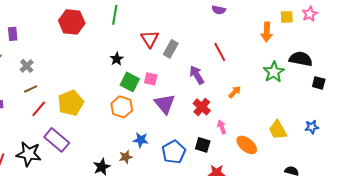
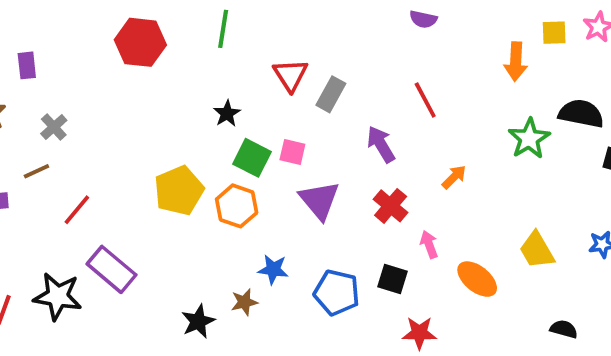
brown line: (31, 89) -> (36, 171), moved
yellow pentagon: (71, 103) -> (179, 191), moved
blue pentagon: (174, 152) -> (337, 293), turned -30

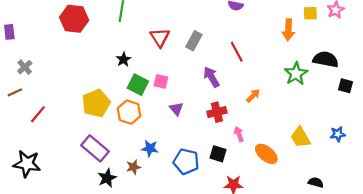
gray rectangle: (331, 94) -> (194, 41), moved
purple triangle: (319, 200) -> (176, 109), size x0.6
red cross: (391, 206) -> (217, 112), turned 36
purple rectangle: (112, 269) -> (95, 148), moved

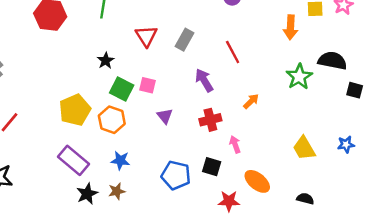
blue star: (150, 148) -> (120, 160), moved
orange ellipse: (266, 154) -> (257, 181), moved
brown star: (133, 167) -> (117, 191), moved
black semicircle: (316, 182) -> (305, 199), moved

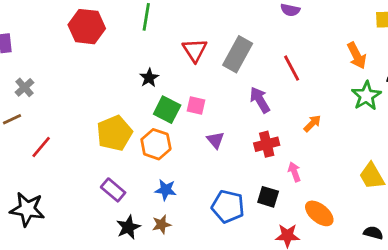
orange arrow: (291, 27) -> (357, 56), moved, turned -30
gray rectangle: (184, 40) -> (238, 54), size x1.4
purple rectangle: (74, 160) -> (113, 190), size x0.7

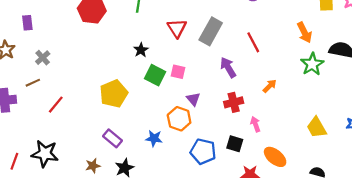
orange hexagon: (156, 144) -> (179, 119), moved
brown star: (162, 224) -> (93, 166), moved

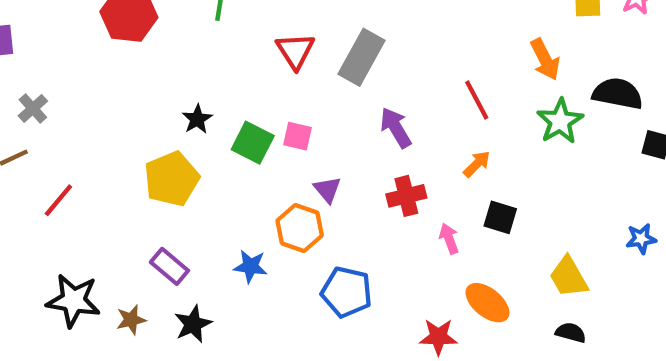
red line: (253, 42) -> (477, 100), moved
black star: (141, 50) -> (197, 119), moved
yellow trapezoid: (317, 127) -> (569, 277), moved
black square: (235, 144) -> (500, 217), moved
black star: (45, 154) -> (73, 301), moved

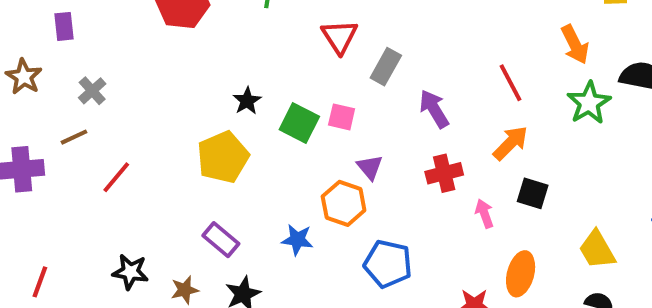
gray rectangle: (362, 57) -> (386, 67), moved, size x0.7
orange arrow: (477, 164) -> (511, 143), size x1.4
black star: (73, 301) -> (130, 272), size x0.7
orange ellipse: (487, 303) -> (521, 274), turned 66

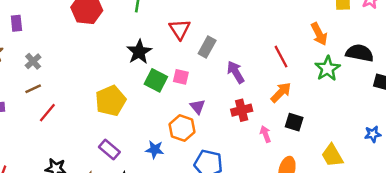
black star: (247, 101) -> (139, 52), moved, size x1.5
brown line: (74, 137) -> (33, 89), moved

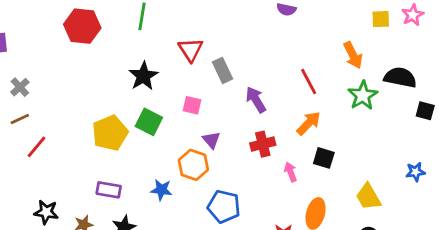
gray rectangle: (207, 47) -> (223, 70), turned -54
green square: (156, 80) -> (149, 122), moved
purple rectangle: (109, 150) -> (109, 190), turned -30

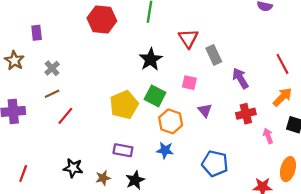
orange hexagon: (193, 165) -> (171, 121), moved

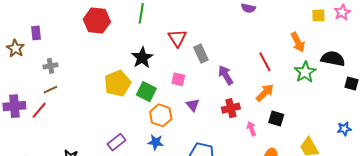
brown star: (14, 61) -> (15, 48), moved
gray cross: (52, 68) -> (50, 66), turned 32
yellow pentagon: (124, 105) -> (117, 83), moved
red line: (65, 116) -> (39, 110), moved
purple rectangle: (123, 150) -> (116, 142), turned -48

